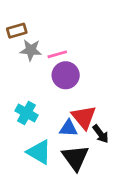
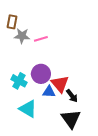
brown rectangle: (17, 31) -> (12, 22), turned -64
purple circle: (66, 75) -> (41, 74), moved
black triangle: (75, 158) -> (71, 119), moved

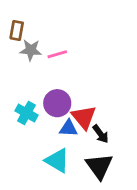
cyan triangle: (28, 109) -> (57, 161), moved

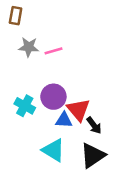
brown rectangle: (17, 30) -> (16, 16), moved
black triangle: (99, 166) -> (93, 155), turned 32

